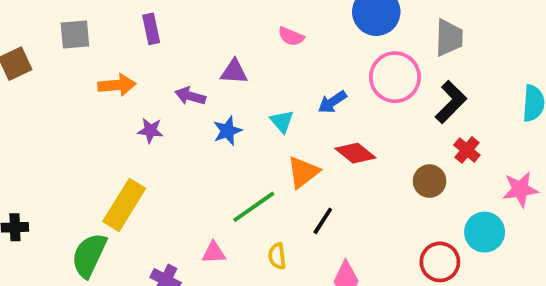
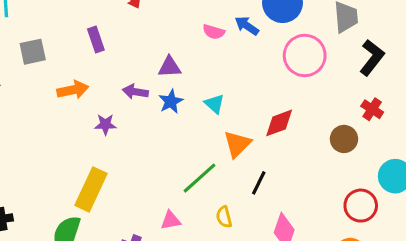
blue arrow: (332, 102) -> (247, 26), moved, turned 75
black L-shape: (451, 102) -> (372, 58), moved
blue star: (228, 131) -> (171, 101), moved
red diamond: (355, 153) -> (279, 123), turned -52

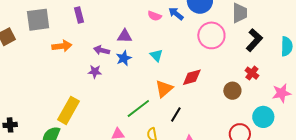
gray square: (33, 52) -> (38, 20), size x1.4
cyan triangle: (214, 104) -> (156, 55), moved
purple star: (105, 124) -> (95, 72), moved

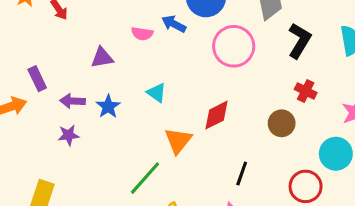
purple rectangle: (79, 15) -> (37, 79), moved
purple triangle: (125, 36) -> (102, 58), moved
black line: (176, 114) -> (242, 173), moved

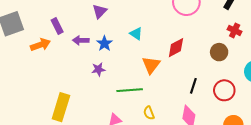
purple triangle: (102, 58) -> (100, 11), turned -35
purple star: (68, 135) -> (98, 69), moved
green line: (145, 178) -> (130, 90), turned 45
red circle: (306, 186) -> (224, 90), moved

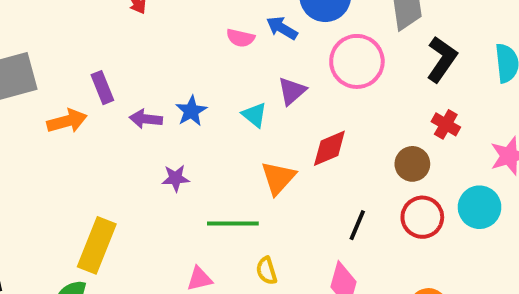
purple triangle: (100, 11) -> (292, 91), moved
blue star: (104, 43) -> (191, 111), moved
red circle: (224, 90) -> (422, 217), moved

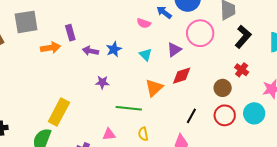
pink semicircle: (240, 38) -> (144, 23), moved
purple triangle: (292, 91) -> (174, 50), moved

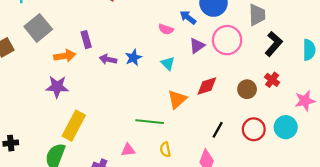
gray square: (26, 22) -> (38, 28), turned -30
purple triangle: (174, 50) -> (197, 46), moved
purple star: (102, 82) -> (57, 87), moved, size x1.5
brown circle: (223, 88) -> (247, 89), moved

